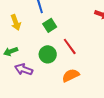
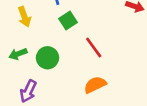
green circle: (48, 54) -> (48, 58), moved
purple arrow: (24, 69) -> (28, 91), moved, turned -84

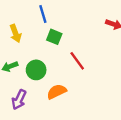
green square: (68, 21) -> (54, 37), turned -35
orange semicircle: (95, 85) -> (57, 92), moved

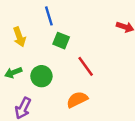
orange semicircle: (57, 92) -> (77, 100), moved

